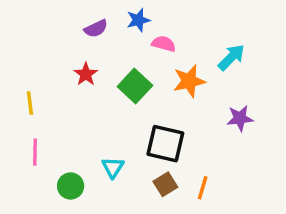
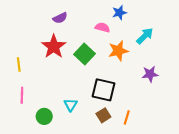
blue star: (138, 20) -> (119, 13), moved
red star: (86, 74) -> (54, 47), size x1.6

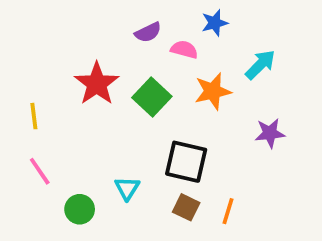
purple semicircle: (60, 18) -> (148, 32), moved
pink line: (22, 95) -> (40, 171), turned -35
brown square: (103, 115) -> (186, 207), turned -32

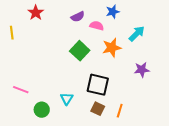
red star: (97, 84) -> (36, 13), moved, size x0.7
yellow line: (34, 116) -> (12, 33), moved
pink line: (40, 171) -> (21, 90), turned -35

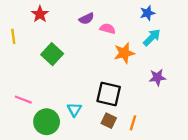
blue star: (113, 12) -> (147, 13), moved
green square: (80, 51) -> (52, 54), moved
green circle: (42, 110) -> (47, 122), size x1.5

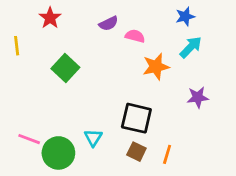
pink line: (23, 100) -> (29, 139), moved

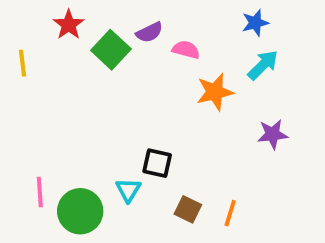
green square: (65, 68) -> (111, 50), moved
black square: (136, 118) -> (157, 163), moved, size x0.7
pink line: (29, 139) -> (40, 192), turned 65

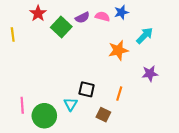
blue star: (255, 23) -> (121, 12), moved
pink semicircle: (186, 50) -> (102, 17), moved
orange line: (230, 213) -> (119, 94), moved

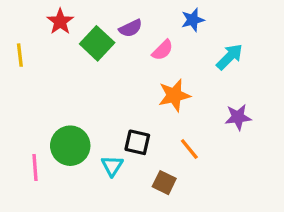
pink semicircle: (102, 17) -> (162, 50), moved, turned 120
orange star: (118, 50) -> (174, 95), moved
orange line: (119, 94) -> (189, 149), turned -56
green circle: (44, 116) -> (70, 146), moved

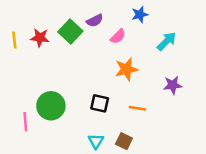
red star: (60, 22) -> (40, 38), moved, turned -30
orange line: (189, 149) -> (137, 108), turned -42
cyan triangle: (112, 166) -> (96, 141), moved
brown square: (164, 183) -> (124, 141), moved

